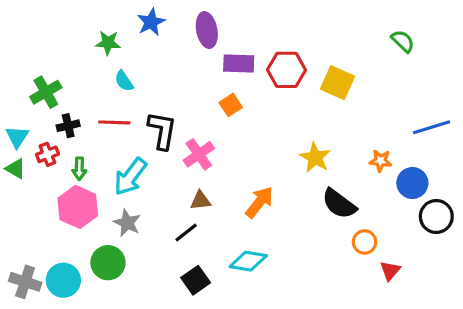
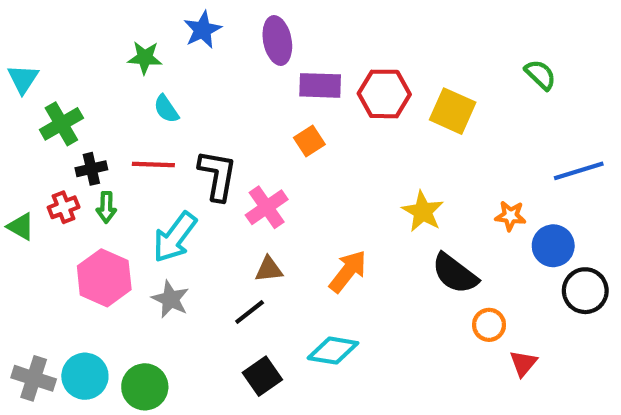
green semicircle: (403, 41) -> (540, 75), moved
cyan triangle: (17, 137) -> (23, 79), moved
green arrow: (79, 169) -> (106, 207), moved
green circle: (108, 263) -> (145, 387), moved

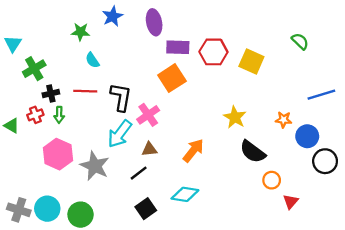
orange square: (309, 141) -> (172, 78), size x1.6
cyan arrow: (175, 237) -> (120, 134), moved
gray star: (170, 299) -> (95, 166), size x1.4

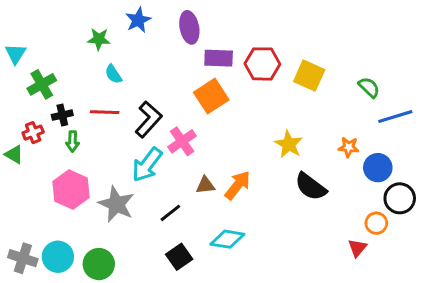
green semicircle: (300, 41) -> (369, 87), moved
black L-shape: (121, 97) -> (148, 119), turned 32
red cross: (35, 115) -> (33, 133), moved
brown triangle: (149, 149) -> (205, 185), moved
orange circle: (272, 180) -> (376, 223), moved

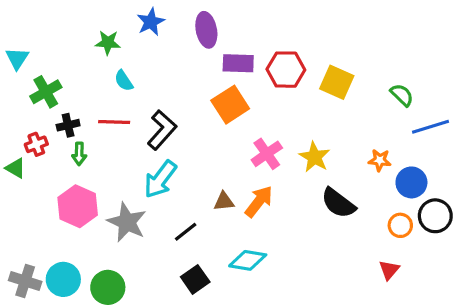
pink cross: (182, 141) -> (267, 154), moved
orange circle: (376, 223) -> (400, 225), moved

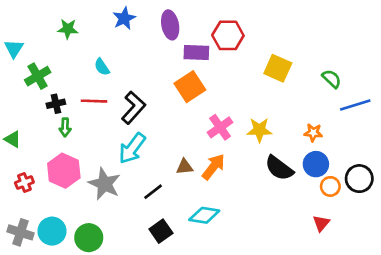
green star: (108, 43) -> (68, 29), moved
red hexagon: (286, 70) -> (228, 35), moved
red cross: (36, 144) -> (24, 183), moved
yellow star: (314, 157) -> (259, 130), turned -30
blue circle: (411, 182) -> (316, 164), moved

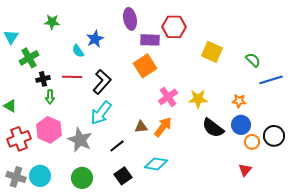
blue star: (124, 18) -> (95, 39), moved
red cross: (24, 183) -> (19, 139), size x1.6
green circle: (89, 238) -> (82, 178), moved

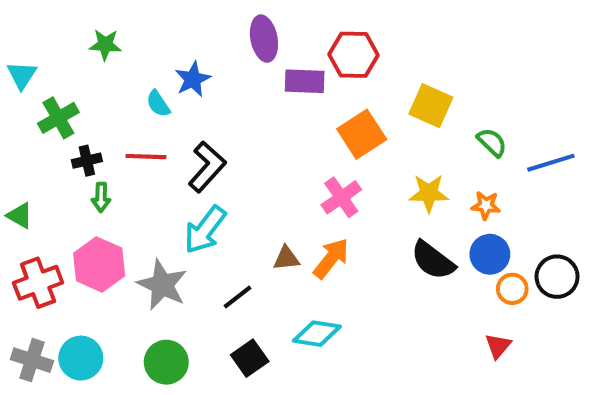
green semicircle: (253, 60) -> (492, 142), moved
orange square: (145, 66) -> (362, 134), moved
yellow star: (198, 99) -> (429, 193), moved

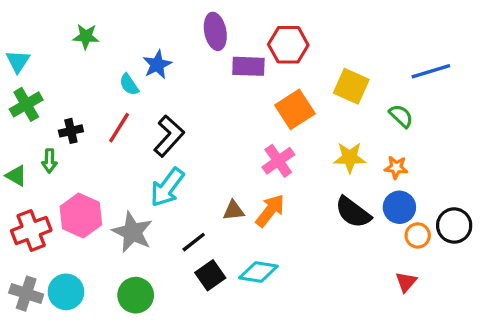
green cross: (58, 118) -> (26, 104), moved
red line: (146, 157) -> (119, 128), turned -60
blue line: (551, 163) -> (431, 71), moved
green arrow: (101, 197) -> (49, 161), moved
black square: (250, 358) -> (210, 275), moved

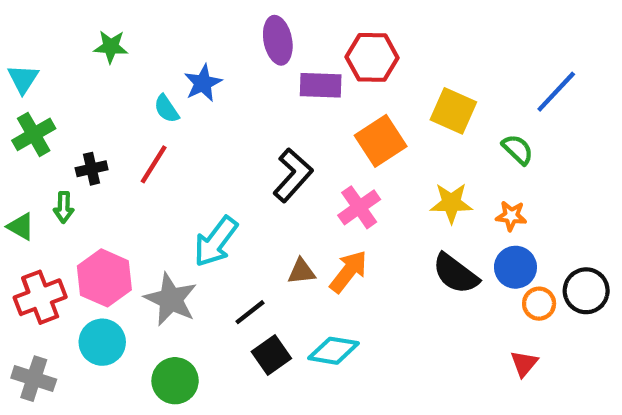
blue line: (431, 71) -> (556, 92), turned -30
black L-shape: (169, 136) -> (293, 175), moved
cyan circle: (66, 292) -> (102, 342), moved

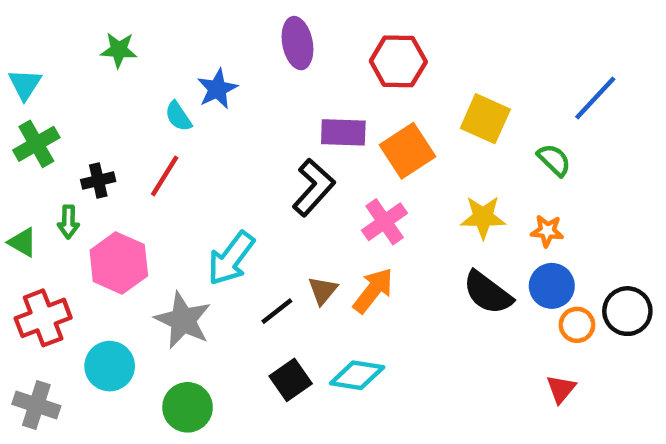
purple rectangle: (321, 85) -> (343, 132), moved
brown triangle: (301, 272) -> (323, 290), turned -44
pink hexagon: (104, 278) -> (119, 263), moved
black line: (250, 312) -> (277, 311), moved

